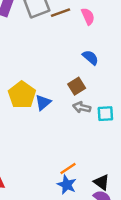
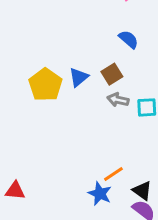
blue triangle: (43, 102) -> (79, 77), moved
orange line: (68, 168) -> (113, 174), moved

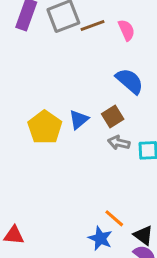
blue semicircle: (129, 39) -> (130, 81), size x1.4
orange line: (113, 174) -> (114, 218), turned 75

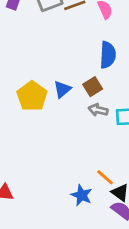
blue semicircle: (130, 81) -> (108, 55), turned 52
orange line: (114, 218) -> (105, 177), moved

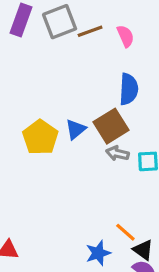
brown square: (93, 87) -> (111, 126), size x1.5
blue star: (82, 195) -> (98, 253), turned 30

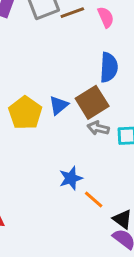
orange line: (125, 232) -> (94, 200), moved
blue star: (98, 253) -> (71, 178), moved

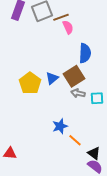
pink semicircle: (106, 17) -> (68, 27), moved

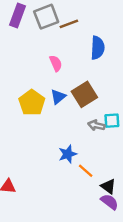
pink semicircle: (68, 27) -> (56, 63), moved
blue semicircle: (85, 53) -> (98, 48), moved
gray arrow: (78, 93) -> (96, 125), moved

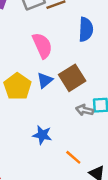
pink semicircle: (56, 63) -> (42, 46), size x1.5
blue star: (68, 154) -> (42, 135), moved, turned 30

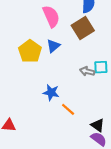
brown square: (72, 78) -> (83, 28), moved
orange line: (73, 157) -> (68, 109), moved

